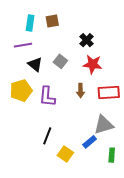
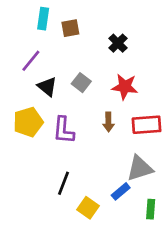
cyan rectangle: (30, 23) -> (43, 19), moved
black cross: (87, 40) -> (118, 43), moved
purple line: (23, 45) -> (31, 61), turned -42

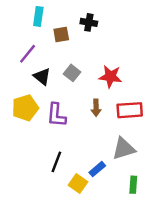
brown square: (70, 28) -> (61, 34), moved
black cross: (118, 43) -> (89, 22), moved, turned -35
blue rectangle: (121, 191) -> (97, 169), moved

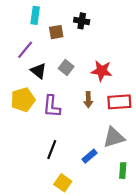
yellow square: (78, 184) -> (63, 183), moved

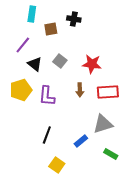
green rectangle: (123, 171) -> (111, 154), turned -64

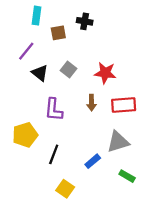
yellow pentagon: (21, 90) -> (25, 135), moved

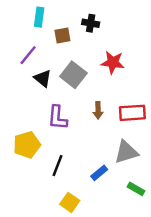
gray square: (69, 69) -> (73, 75), size x1.5
red star: (105, 73) -> (113, 62), moved

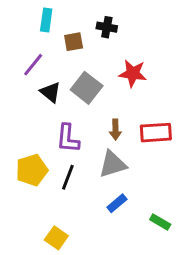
gray triangle: (126, 152) -> (113, 164), moved
black line: (57, 166) -> (68, 177), moved
yellow square: (70, 202) -> (56, 238), moved

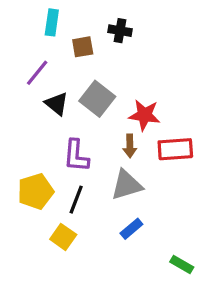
red star: (133, 73) -> (144, 115), moved
green rectangle: (160, 222) -> (182, 265), moved
yellow square: (56, 238) -> (63, 237), moved

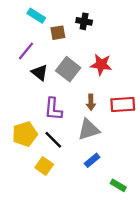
cyan rectangle: (52, 22) -> (36, 16), turned -66
red star: (144, 115) -> (101, 65), moved
black line: (76, 200) -> (53, 140), turned -66
green rectangle: (182, 265) -> (118, 185), moved

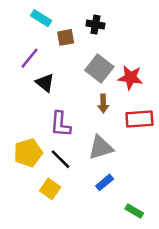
red star: (101, 65) -> (130, 78), moved
gray square: (68, 69) -> (99, 69), moved
brown arrow: (91, 102) -> (103, 103), moved

